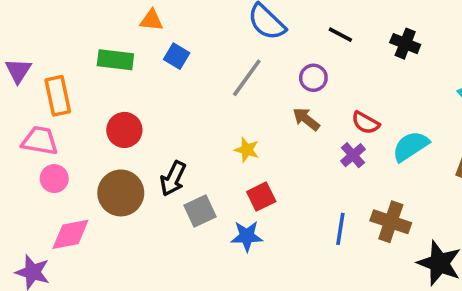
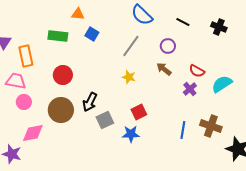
yellow star: (247, 150) -> (129, 77), moved

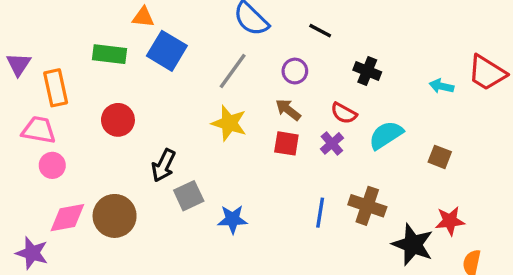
black cross: (219, 27) -> (367, 71), moved
blue square: (92, 34) -> (167, 51), size x1.6
yellow star: (129, 77) -> (229, 123), size x1.5
brown circle: (61, 110) -> (115, 216), moved
red square: (139, 112) -> (286, 143), moved, turned 35

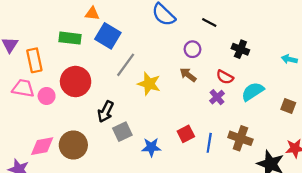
gray line: (233, 71) -> (126, 65), moved
red circle: (118, 120) -> (76, 82), size x1.4
red square: (286, 143) -> (186, 134), moved, turned -36
pink circle: (52, 165) -> (47, 96), moved

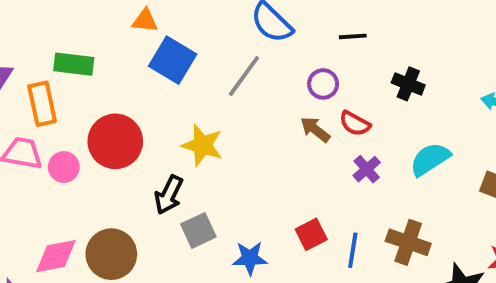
black line: (209, 22) -> (353, 36), turned -32
green rectangle: (70, 38) -> (74, 64), moved
gray line: (126, 65) -> (244, 76), moved
red semicircle: (225, 77) -> (355, 124), moved
yellow star: (149, 84) -> (202, 145), moved

